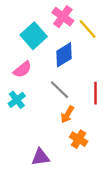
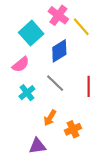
cyan cross: (17, 100) -> (27, 93), moved
orange arrow: (67, 114) -> (50, 118), moved
orange cross: (79, 139) -> (73, 129), turned 35

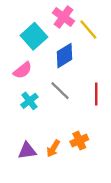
orange arrow: (50, 118) -> (53, 148), moved
purple triangle: (37, 146) -> (27, 151), moved

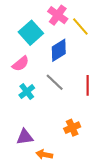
orange arrow: (53, 148) -> (44, 154), moved, turned 70

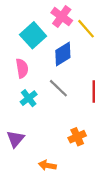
pink semicircle: (21, 64) -> (22, 68), turned -60
purple triangle: (25, 137) -> (15, 139), moved, turned -42

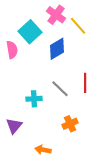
pink semicircle: (22, 68) -> (12, 50), moved
gray line: (58, 88) -> (60, 89), moved
cyan cross: (29, 98) -> (34, 99), moved, turned 35

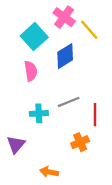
pink semicircle: (12, 50) -> (31, 71), moved
red line: (85, 83) -> (95, 115), moved
gray line: (60, 89) -> (69, 102), turned -66

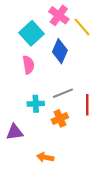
blue diamond: (65, 56) -> (60, 51), turned -35
orange cross: (80, 142) -> (60, 118), moved
purple triangle: (16, 144) -> (15, 132), turned 42

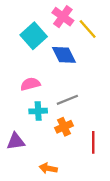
blue diamond: (60, 51) -> (64, 55), turned -50
pink semicircle: (28, 65) -> (30, 84), moved, turned -96
red line: (87, 105) -> (93, 142), moved

